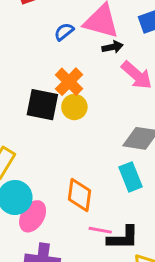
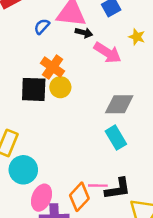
black arrow: (113, 47) -> (84, 33), turned 35
orange diamond: (79, 195) -> (79, 197), moved, turned 44
pink ellipse: (33, 216) -> (42, 198), moved

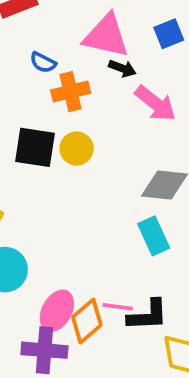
blue semicircle: (42, 26) -> (43, 62), moved, turned -112
orange cross: (53, 67) -> (71, 92), moved, turned 35
pink ellipse: (42, 198) -> (57, 311), moved

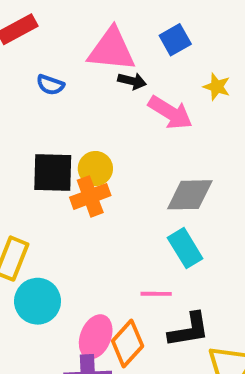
orange cross: (71, 92) -> (90, 196), moved
pink line: (118, 307) -> (156, 294), moved

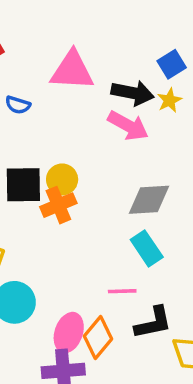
blue square: (175, 40) -> (172, 64), moved
black arrow: (132, 81) -> (133, 93), moved, size x1.6
yellow star: (217, 87) -> (169, 100), turned 30

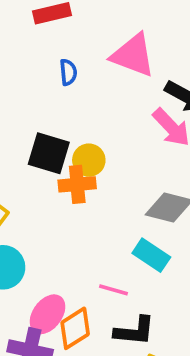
blue semicircle: (18, 105) -> (68, 72), turned -130
cyan rectangle: (147, 248) -> (151, 255), turned -40

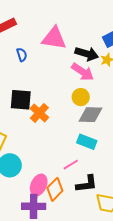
yellow circle: (89, 160) -> (81, 97), moved
orange cross: (77, 184) -> (39, 113), turned -30
pink line: (114, 290) -> (71, 165), turned -35

